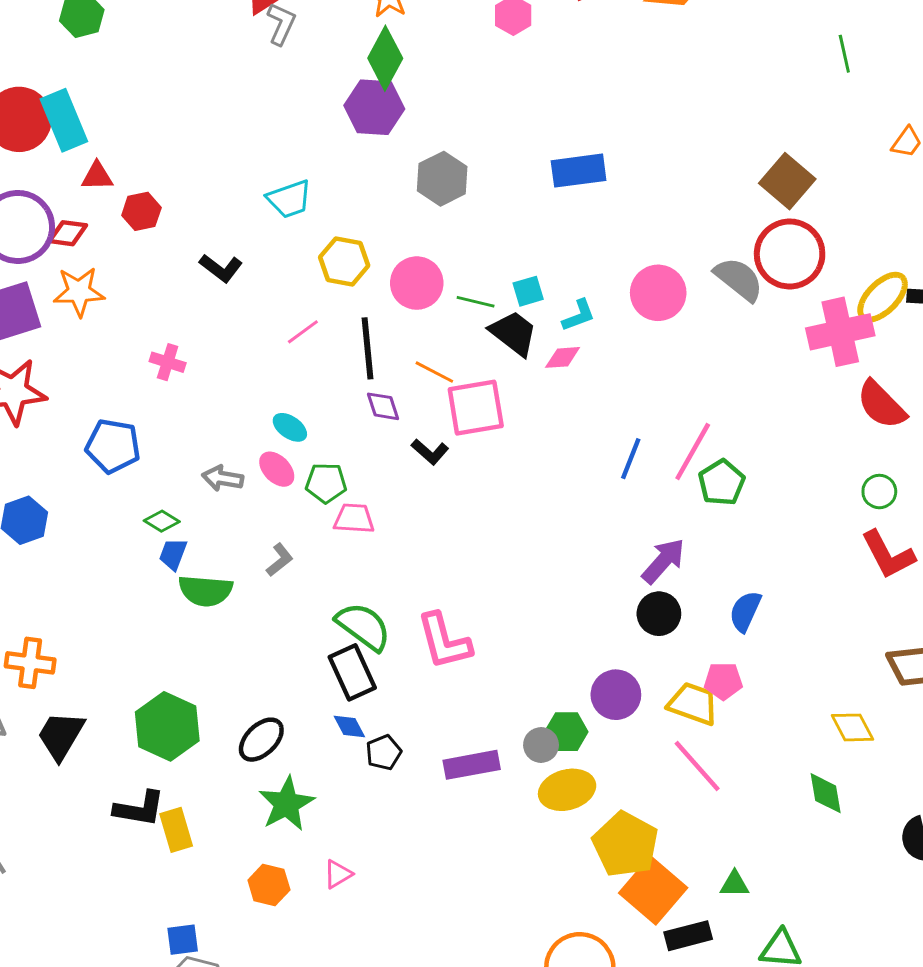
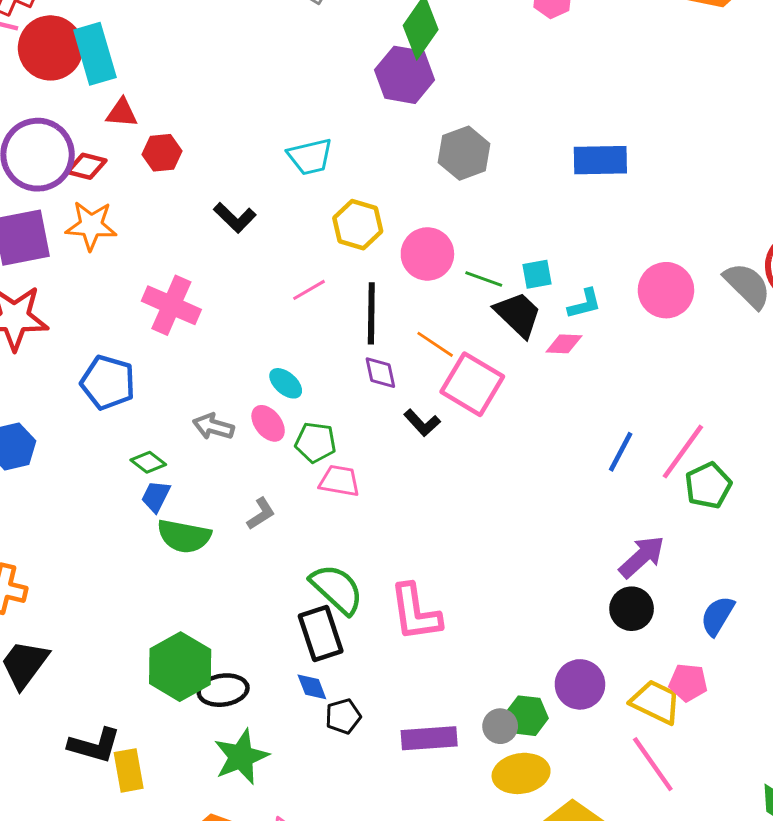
pink cross: (168, 362) -> (171, 305), size x1.6
pink square: (476, 408) -> (472, 384), turned 34
green hexagon: (167, 726) -> (180, 667), moved
black ellipse: (261, 740) -> (223, 690), turned 30

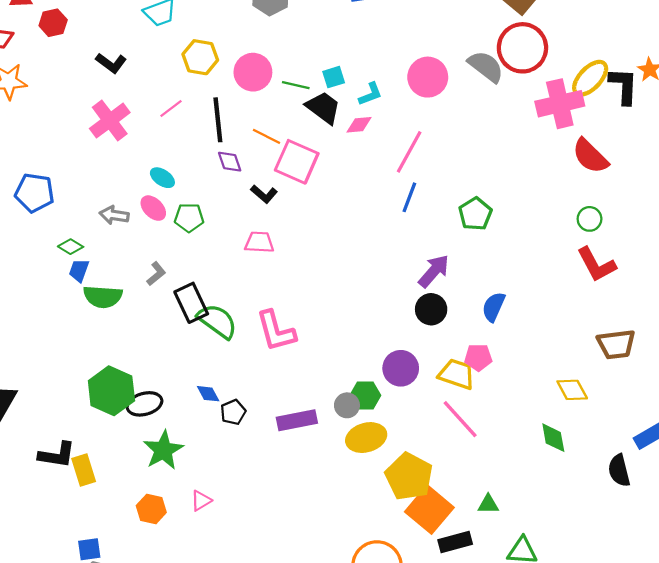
pink cross: (171, 305) -> (110, 121), moved, turned 36
pink line: (683, 452) -> (409, 152), moved
pink trapezoid: (339, 481) -> (259, 242), moved
black rectangle: (321, 633) -> (191, 303), moved

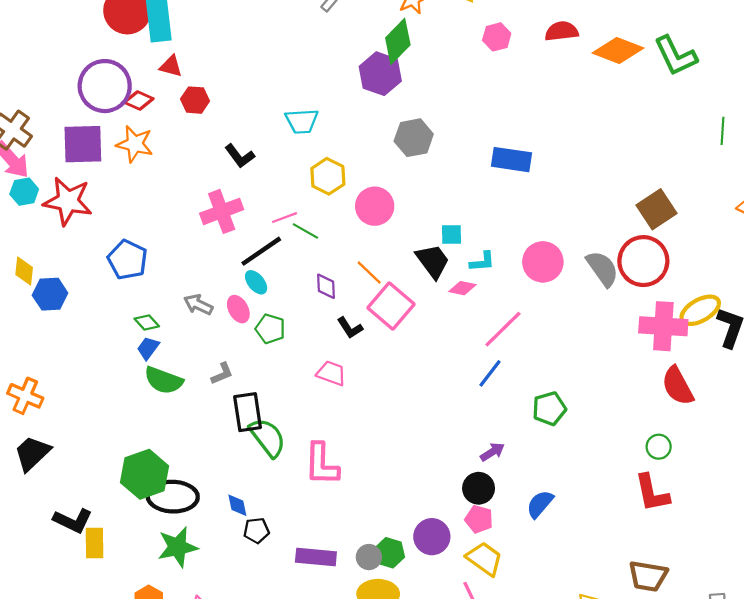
green line: (296, 85) -> (305, 231), moved
black line: (218, 120) -> (261, 251), moved, turned 45
purple arrow: (434, 271) -> (492, 452), size x0.7
pink pentagon: (478, 357) -> (479, 519), moved
black ellipse: (144, 404) -> (173, 497), size x1.4

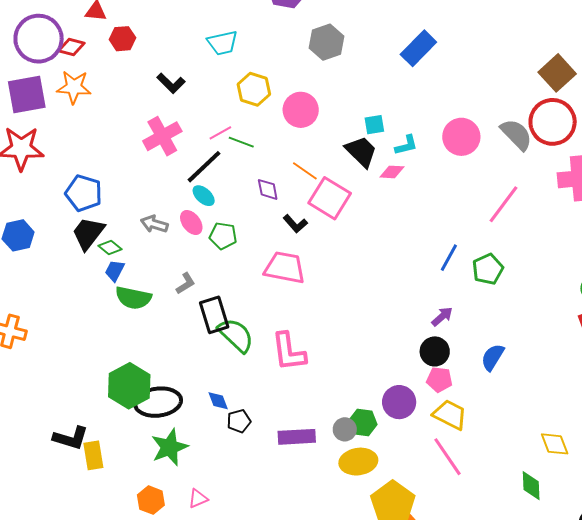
blue rectangle: (511, 160) -> (418, 48), turned -45
pink line: (503, 329) -> (504, 204), moved
pink trapezoid: (331, 373) -> (285, 268), size x1.5
blue line: (490, 373) -> (449, 258), moved
black trapezoid: (32, 453) -> (88, 233), moved

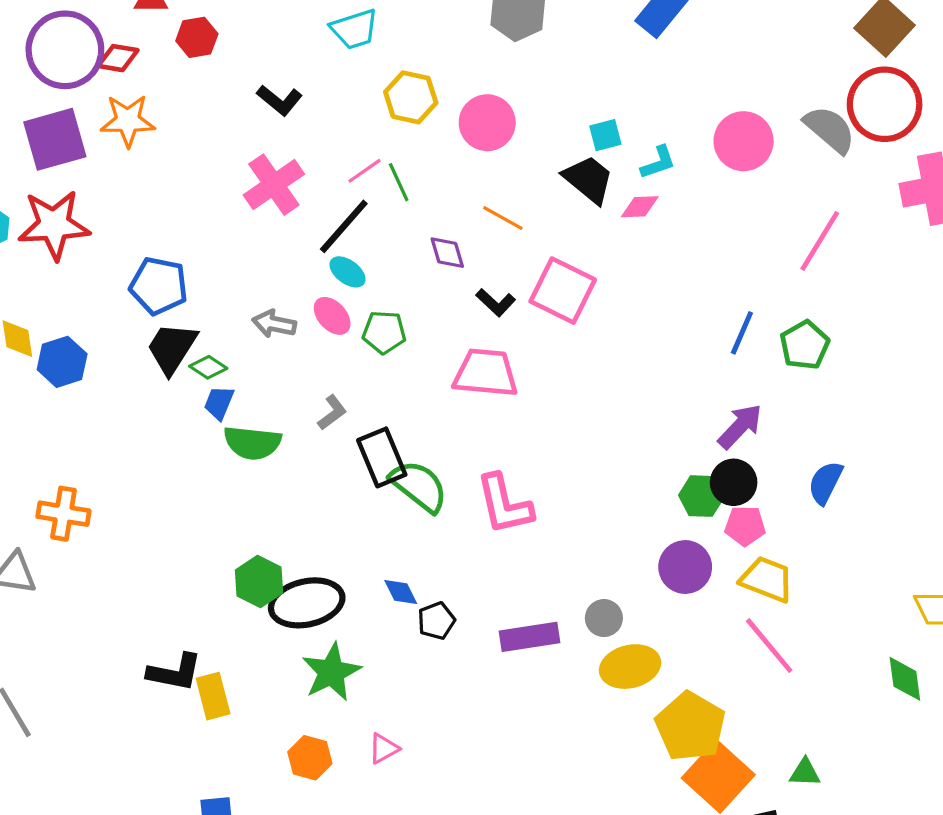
green line: (241, 142) -> (399, 182), turned 50
pink square: (330, 198) -> (563, 291), moved
purple arrow: (442, 317) -> (740, 426), size x1.4
green hexagon: (129, 386) -> (259, 581), size x0.7
green hexagon: (363, 423) -> (701, 496), moved

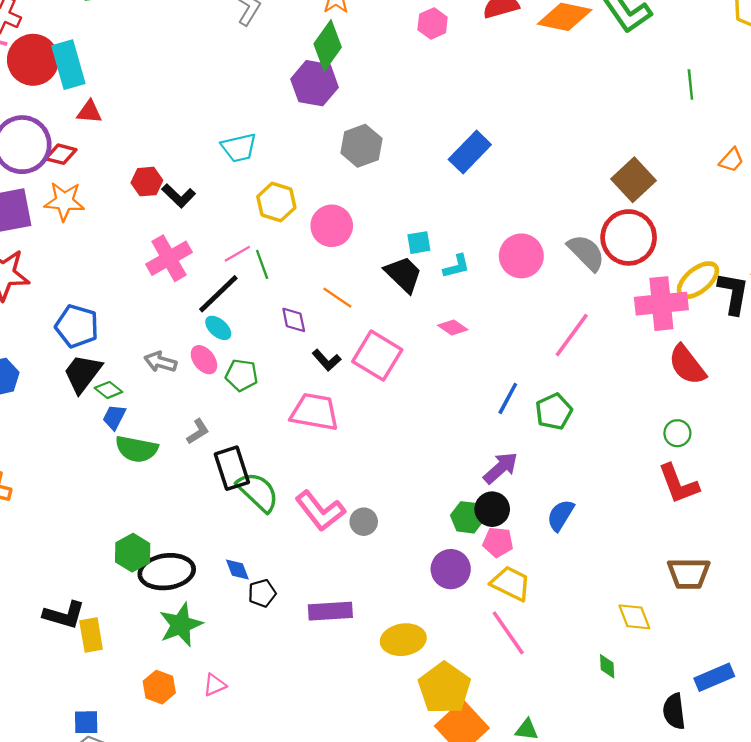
red hexagon: (197, 37) -> (147, 182), moved
pink diamond: (640, 207) -> (453, 328), moved, turned 32
pink L-shape: (504, 504) -> (320, 511), turned -30
gray circle: (604, 618) -> (364, 522), moved
green diamond: (905, 679) -> (607, 666), size x0.7

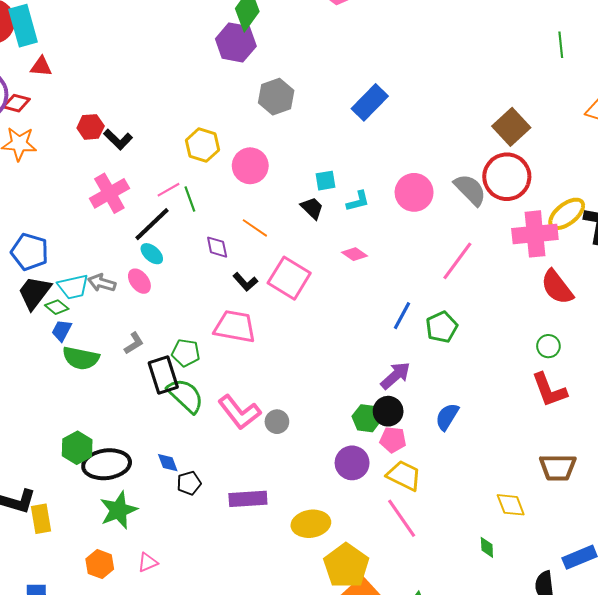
cyan trapezoid: (239, 148) -> (73, 287), moved
black trapezoid: (403, 274) -> (312, 208), size x0.7
green pentagon: (242, 375) -> (186, 353), moved

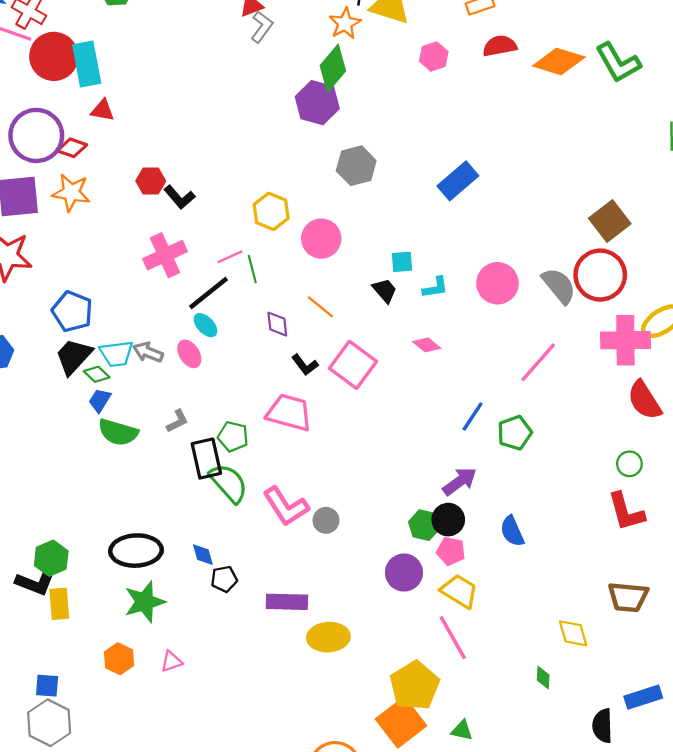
blue semicircle: (447, 417) -> (512, 531), turned -60
green hexagon: (77, 448) -> (51, 558), moved
yellow ellipse: (311, 524) -> (328, 637), moved
yellow pentagon: (346, 566) -> (415, 686), moved

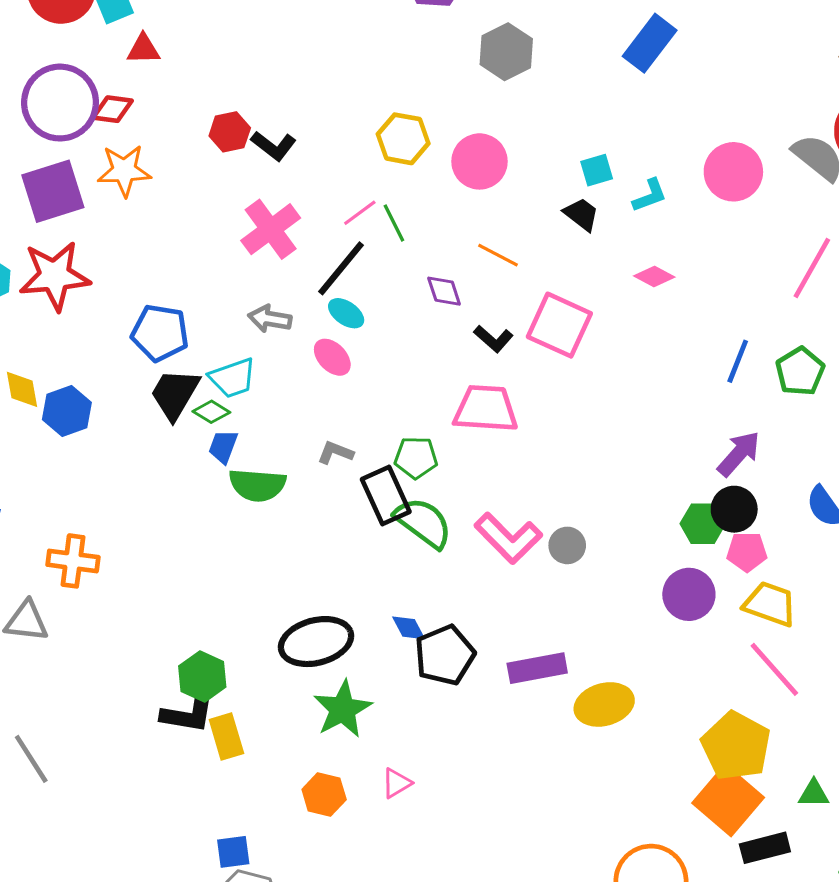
gray arrow: (148, 352) -> (270, 319), moved
gray L-shape: (177, 421) -> (335, 453), turned -120
black pentagon: (224, 579) -> (445, 655), size x1.6

